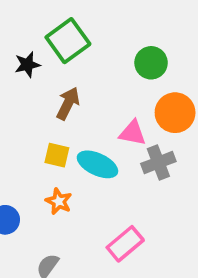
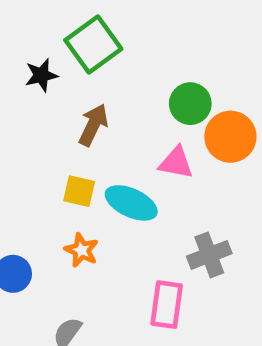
green circle: (151, 63) -> (190, 104), moved
gray cross: (158, 163) -> (209, 255), moved
pink rectangle: (125, 244) -> (167, 305), turned -42

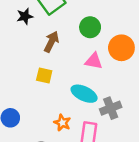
green circle: (190, 104) -> (90, 27), moved
cyan ellipse: (131, 203) -> (84, 94), moved
orange star: (82, 250) -> (62, 123), moved

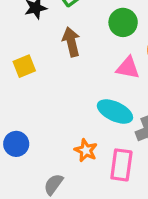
brown arrow: (51, 42) -> (71, 42), turned -40
yellow square: (44, 76) -> (24, 66), moved, turned -35

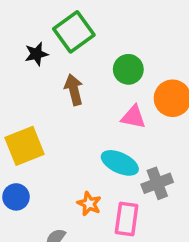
yellow square: (24, 66) -> (25, 146), moved, size x1.6

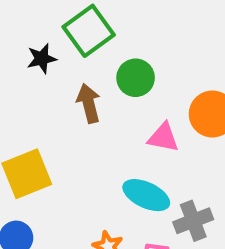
green circle: (128, 69) -> (136, 78), moved

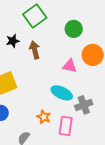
black star: (42, 59) -> (13, 41), moved
green circle: (136, 78) -> (74, 29), moved

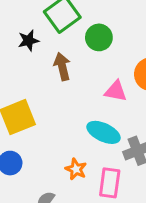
green circle: (74, 29) -> (99, 37), moved
black star: (13, 41) -> (28, 41), moved

